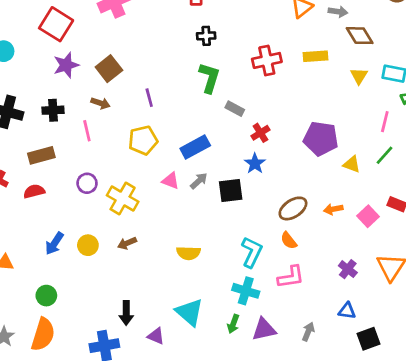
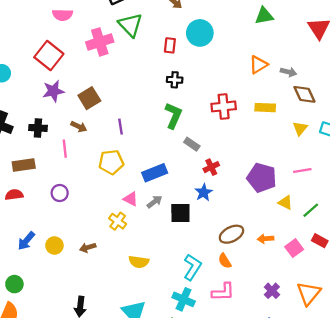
pink line: (385, 122) -> (302, 171), moved, turned 60
green line: (384, 155) -> (311, 210), moved
yellow cross: (123, 198) -> (118, 221), moved, size x0.7

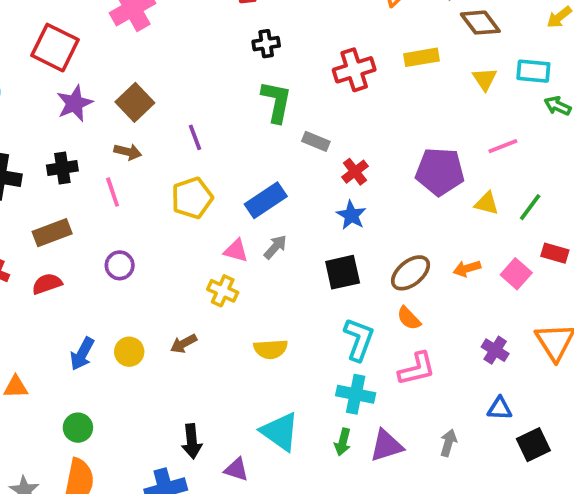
black square: (180, 213) -> (343, 272), moved

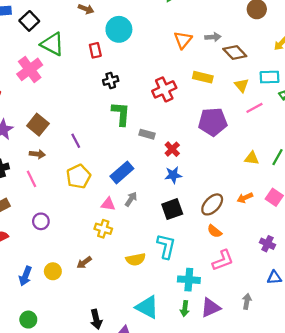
yellow rectangle: (421, 57) -> (203, 77), turned 30
pink line: (503, 146) -> (254, 108), moved
purple pentagon: (440, 172) -> (213, 122), moved
blue star: (351, 215) -> (173, 175), turned -30
cyan L-shape: (359, 339) -> (166, 246), moved

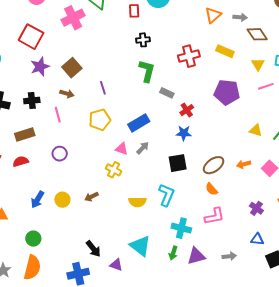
gray arrow: (247, 301) -> (229, 256), turned 64
black arrow: (96, 319) -> (93, 249), turned -36

